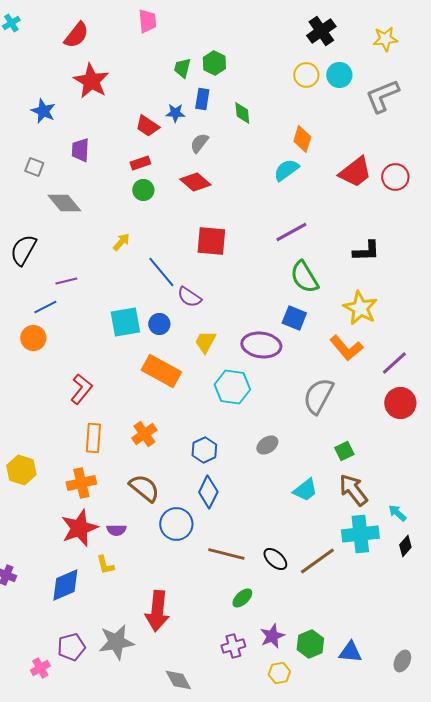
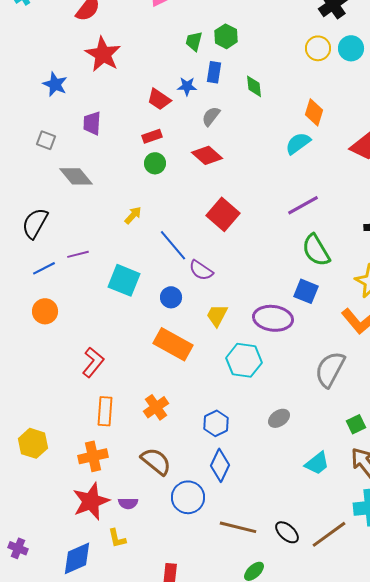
red square: (211, 241) -> (223, 214), turned 36
blue line: (45, 307) -> (44, 268), moved
cyan square: (125, 322) -> (124, 280), moved, turned 32

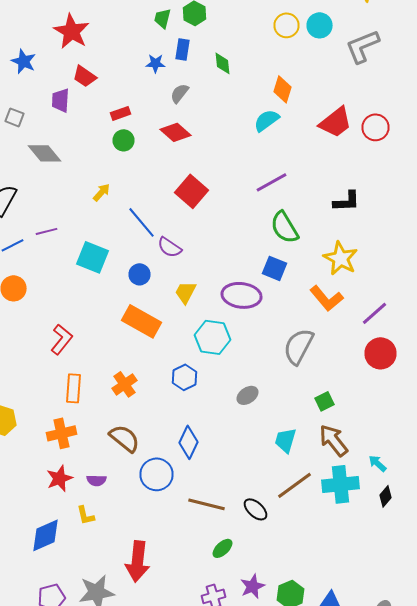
red trapezoid: (159, 99) -> (84, 76), moved
blue hexagon: (216, 423) -> (184, 377), moved
cyan trapezoid: (317, 463) -> (286, 440), turned 144
red star: (91, 501) -> (60, 478), size x0.7
brown line: (329, 534) -> (294, 485), moved

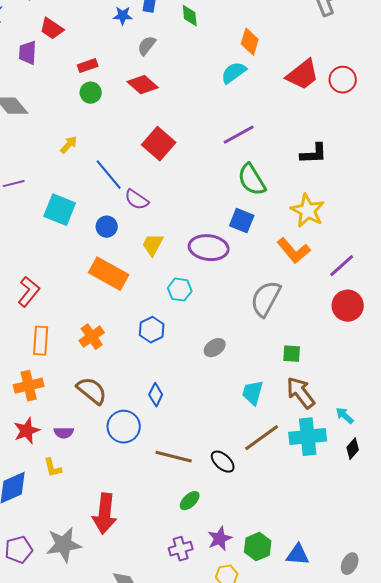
cyan hexagon: (212, 337) -> (180, 290), size x0.7
green square: (324, 401) -> (292, 354), turned 30
blue diamond: (188, 442) -> (156, 395), size x0.7

